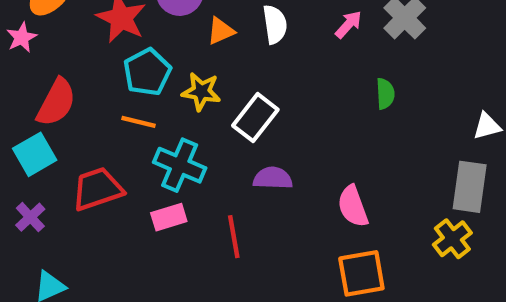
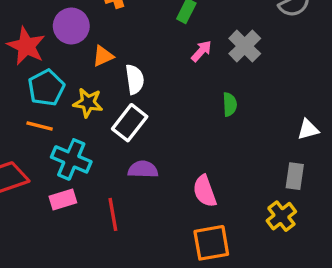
white semicircle: (275, 24) -> (135, 79), moved
gray rectangle: (470, 187) -> (295, 176), size x0.7

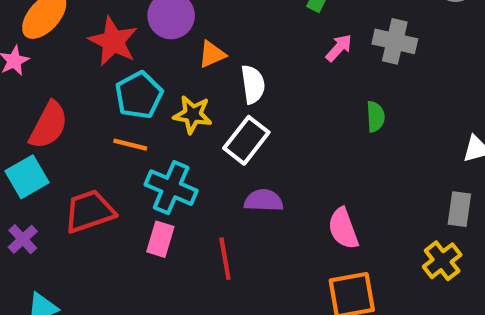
gray cross: (245, 46) -> (395, 41), turned -32
pink rectangle: (63, 199) -> (160, 239), turned -56

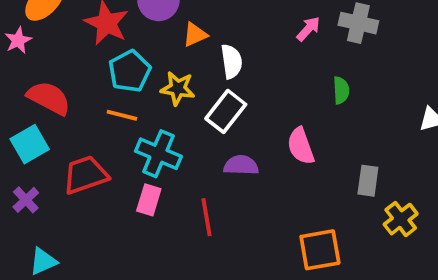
red semicircle: (49, 125) -> (49, 98), turned -90
gray rectangle: (459, 209) -> (368, 181), moved
pink semicircle: (343, 228) -> (301, 146), moved

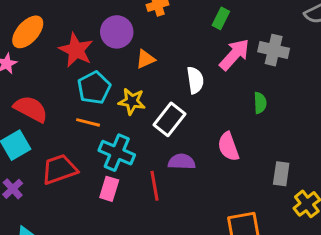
pink arrow: (308, 29) -> (234, 55), size x1.6
white semicircle: (231, 61) -> (195, 80), moved
red line: (207, 217) -> (154, 186), moved

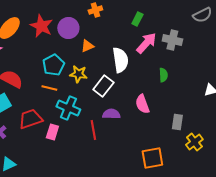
red star: (76, 50) -> (41, 26), moved
white semicircle: (195, 80) -> (120, 60), size x1.4
pink rectangle: (109, 189) -> (52, 132), moved

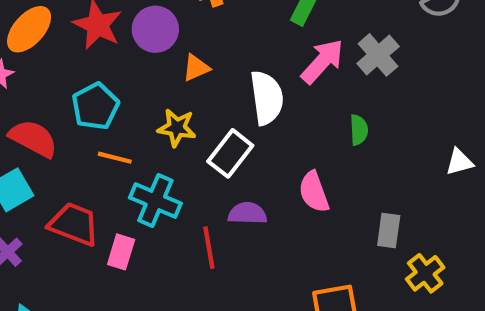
gray cross: (172, 40) -> (378, 55), turned 36
cyan pentagon: (53, 65) -> (95, 106), moved
red trapezoid: (30, 119) -> (74, 224), turned 40

